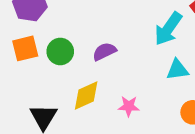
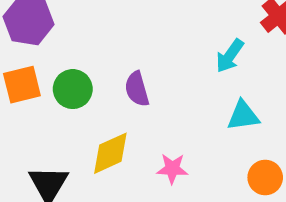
cyan arrow: (168, 29) -> (230, 56), size x0.7
purple semicircle: (104, 51) -> (137, 89), turned -80

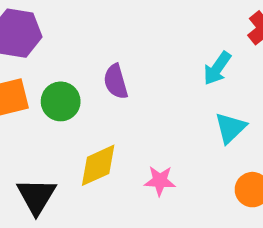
purple semicircle: (137, 89) -> (116, 82), moved
cyan triangle: (243, 116) -> (230, 128), turned -36

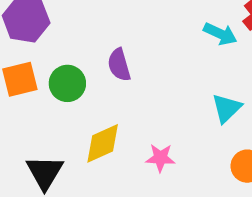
cyan arrow: (217, 68) -> (220, 34), moved, turned -100

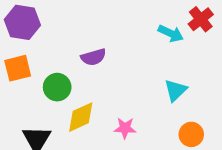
purple semicircle: (119, 65) -> (93, 57), turned -90
green circle: (67, 83) -> (57, 87), moved

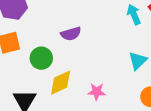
cyan arrow: (171, 33) -> (134, 14), turned -138

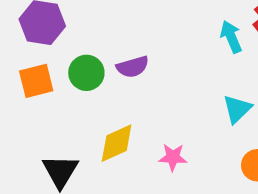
green circle: (41, 58) -> (86, 73), moved

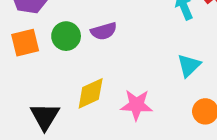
pink star: (173, 157) -> (136, 105), size x1.4

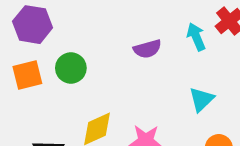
purple semicircle: (104, 31) -> (147, 49), moved

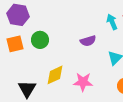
purple semicircle: (147, 49) -> (88, 41), moved

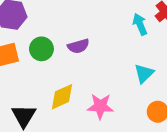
purple semicircle: (88, 41) -> (78, 46), moved

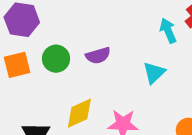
cyan triangle: (144, 73) -> (154, 73), moved

